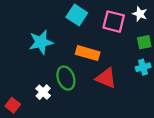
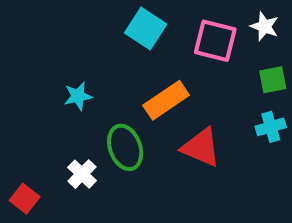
cyan star: (41, 42) -> (78, 96), moved, size x0.6
orange rectangle: (88, 53) -> (166, 100), turned -50

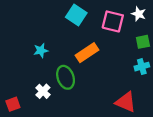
red triangle: (201, 147) -> (126, 102), moved
red square: (25, 199) -> (13, 104), turned 32

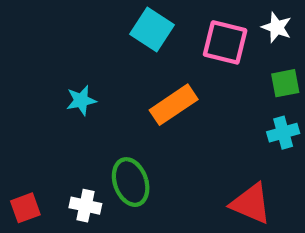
green ellipse: (66, 77) -> (131, 182), moved
white cross: (43, 91) -> (85, 206), moved, turned -32

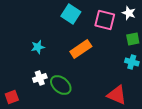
cyan cross: (283, 133) -> (132, 62), turned 32
green ellipse: (131, 182) -> (61, 85), turned -30
white cross: (85, 206) -> (40, 78), moved, turned -32

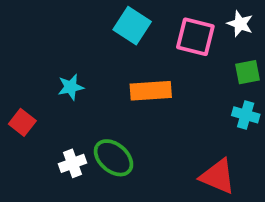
orange rectangle: (81, 49) -> (151, 91), turned 30
white cross: (40, 78) -> (73, 163), moved
red square: (12, 97) -> (22, 122), moved, turned -32

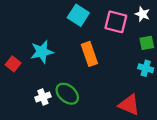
cyan star: (71, 87) -> (42, 52), size x1.5
orange rectangle: (151, 91) -> (89, 54), turned 75
red square: (22, 122) -> (13, 64), moved

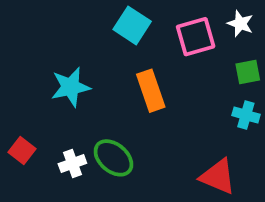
pink square: (116, 22) -> (196, 37), turned -30
red square: (13, 64) -> (22, 150), moved

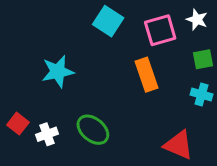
orange rectangle: (151, 91) -> (146, 75), moved
white cross: (72, 164) -> (47, 134), moved

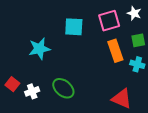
cyan square: (108, 21) -> (74, 27), moved, turned -30
orange rectangle: (146, 75) -> (115, 51), moved

